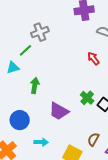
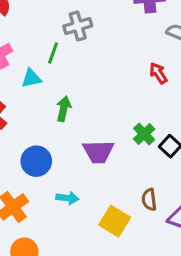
green line: (25, 50) -> (53, 53), turned -32
purple trapezoid: (59, 111) -> (98, 152), turned -35
brown semicircle: (93, 139) -> (149, 200), turned -40

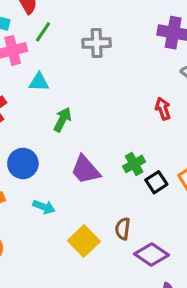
green line: (53, 53) -> (43, 32), moved
purple trapezoid: (98, 152) -> (85, 170), turned 36

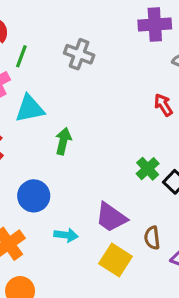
gray cross: (97, 43) -> (79, 54), turned 36
cyan triangle: (39, 82) -> (30, 109), size x1.4
purple trapezoid: (85, 170) -> (111, 217), moved

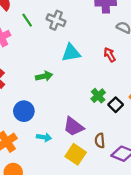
green line: (21, 56) -> (27, 20), moved, turned -56
cyan triangle: (30, 109) -> (71, 53), moved
green arrow: (63, 141) -> (44, 76), turned 63

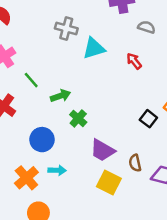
green line: (27, 20) -> (31, 80), moved
cyan triangle: (71, 53) -> (94, 48), moved
green cross: (98, 96) -> (78, 118), moved
cyan arrow: (44, 137) -> (57, 170), moved

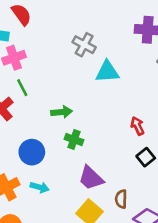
red arrow: (134, 61) -> (137, 126), moved
green line: (31, 80) -> (22, 88), moved
green cross: (78, 118) -> (74, 140), turned -36

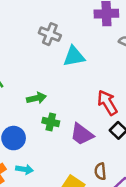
red arrow: (137, 126) -> (107, 103), size x1.5
purple trapezoid: (91, 178) -> (82, 134), moved

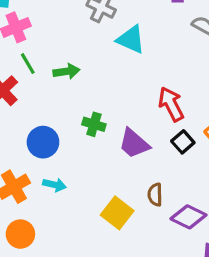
cyan triangle: (74, 56) -> (131, 39), turned 30
green arrow: (36, 98) -> (66, 71), moved

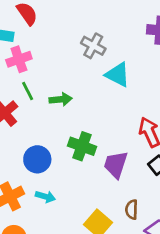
green cross: (94, 124) -> (82, 146), size x1.4
purple trapezoid: (134, 144) -> (116, 165), turned 64

